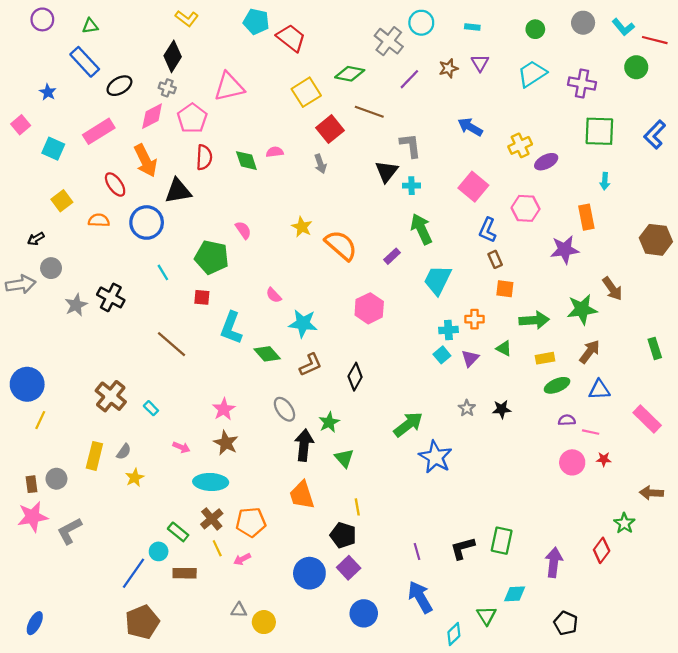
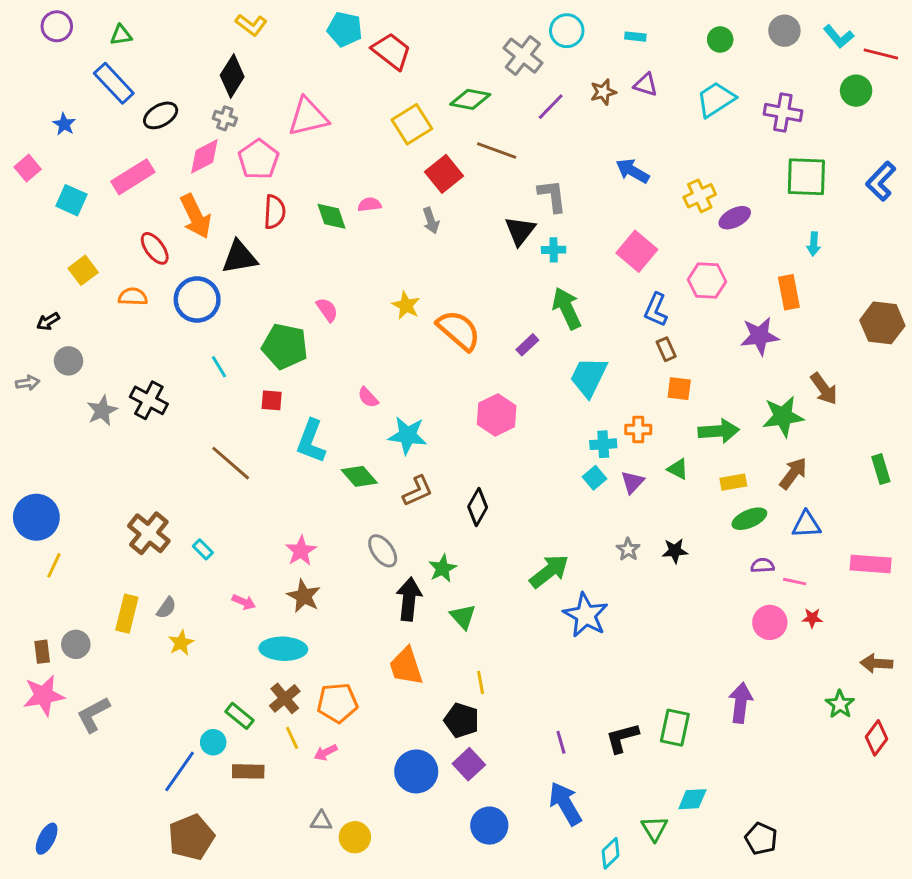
purple triangle: (480, 63) -> (646, 85), turned -42
gray arrow: (21, 284) -> (28, 383), size x0.6
pink rectangle: (647, 419) -> (871, 564), turned -40
red diamond: (602, 550) -> (876, 738), moved
purple arrow: (554, 562) -> (741, 703), moved

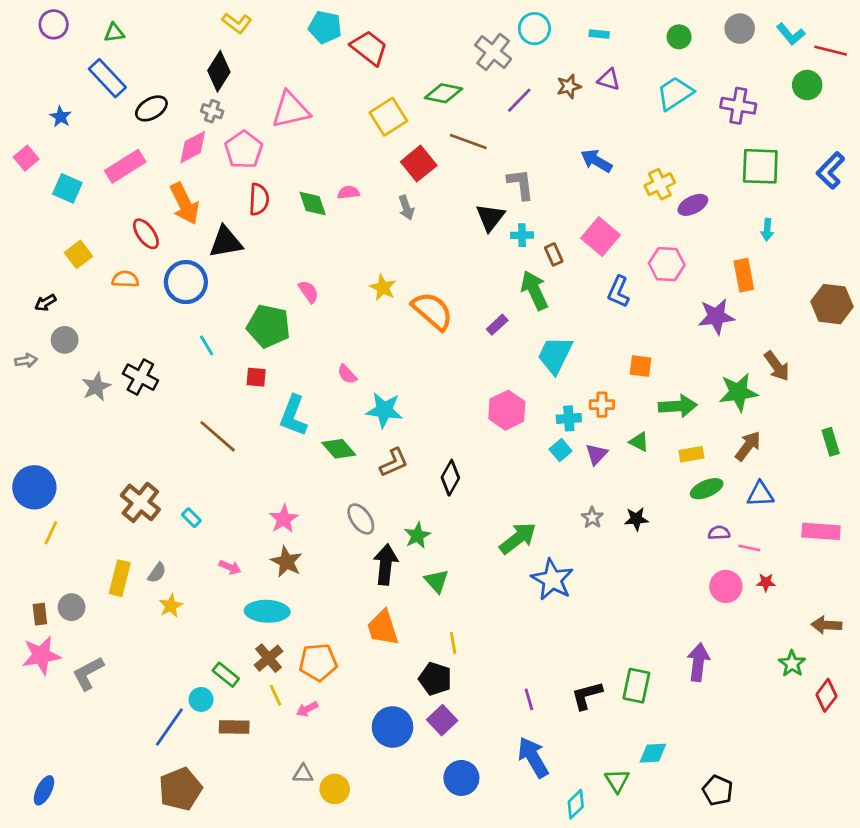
brown rectangle: (666, 349) -> (554, 254), moved
pink hexagon: (497, 415) -> (507, 410), moved

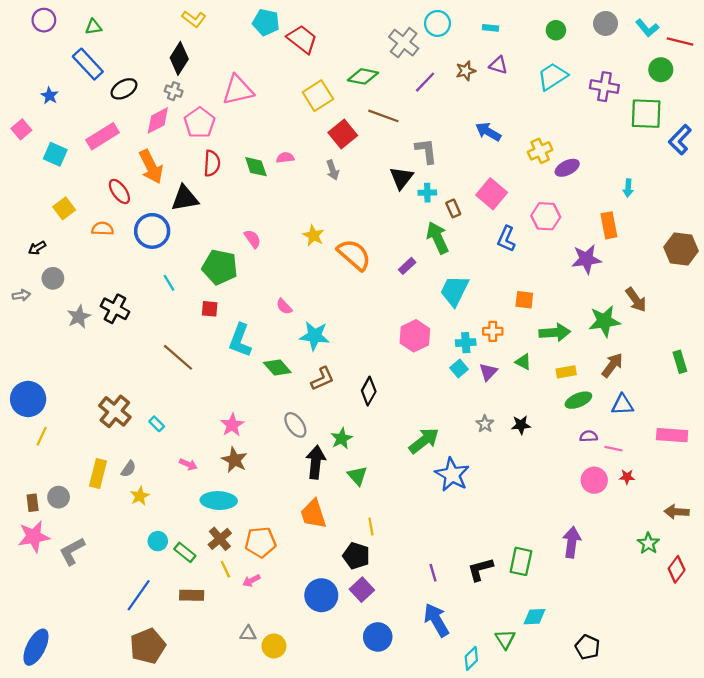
green square: (760, 166) -> (646, 114), moved
cyan circle: (201, 699) -> (158, 541), moved
blue ellipse: (44, 790) -> (36, 647), size x1.5

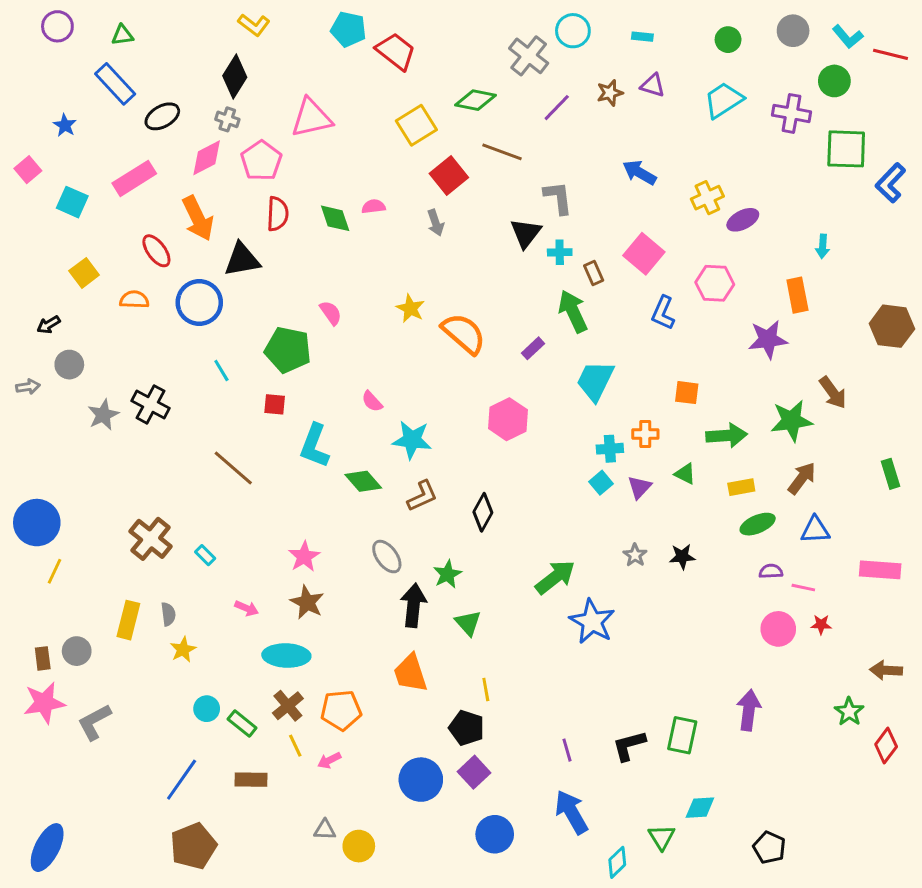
green circle: (661, 70) -> (834, 81), moved
pink hexagon: (415, 336) -> (508, 419), moved
gray semicircle: (128, 469) -> (168, 614), turned -42

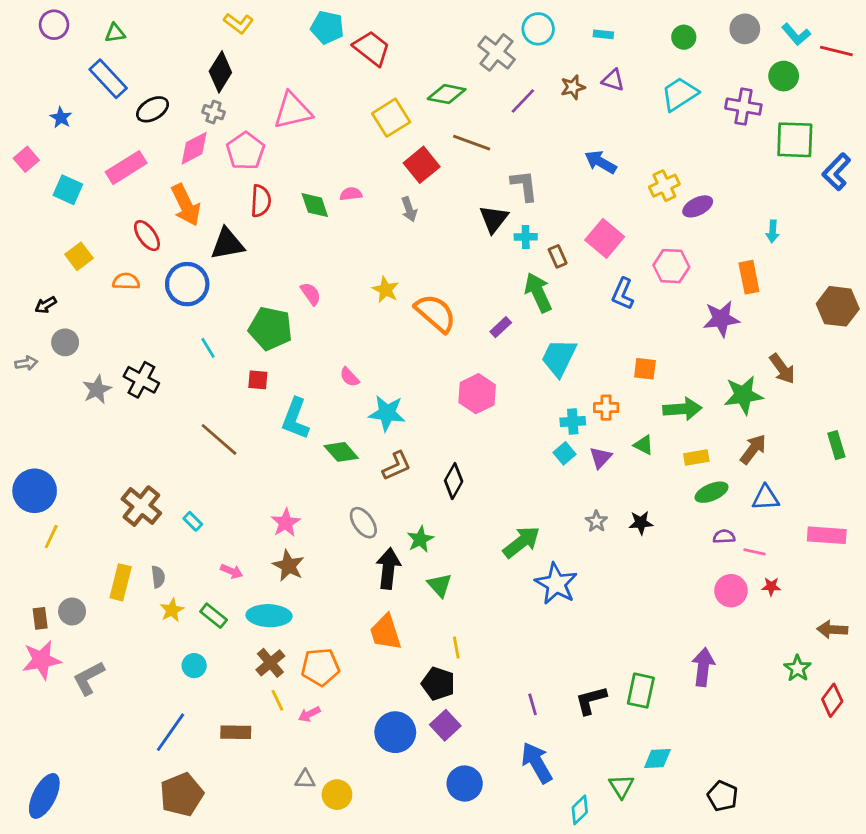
green rectangle: (242, 723) -> (214, 616), moved

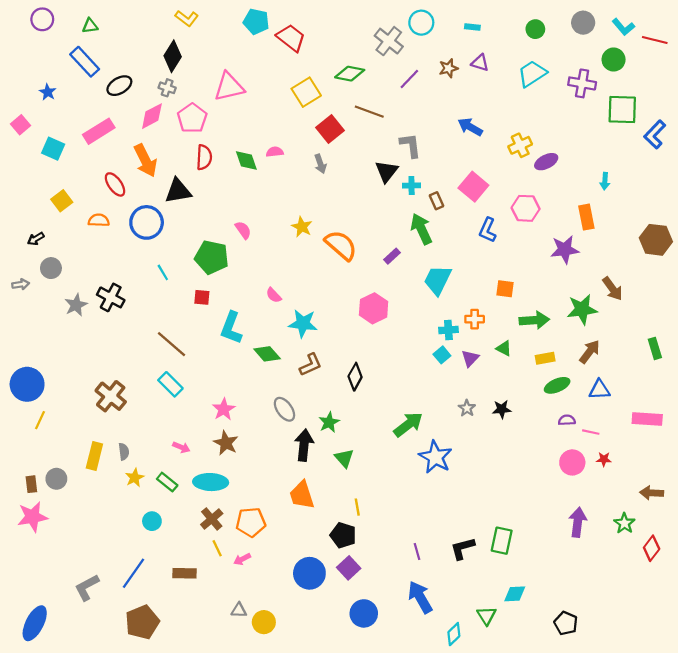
cyan rectangle: (193, 521) -> (170, 384), moved, size x1.6
purple arrow: (703, 667) -> (578, 522), moved
gray L-shape: (89, 678) -> (87, 587), moved

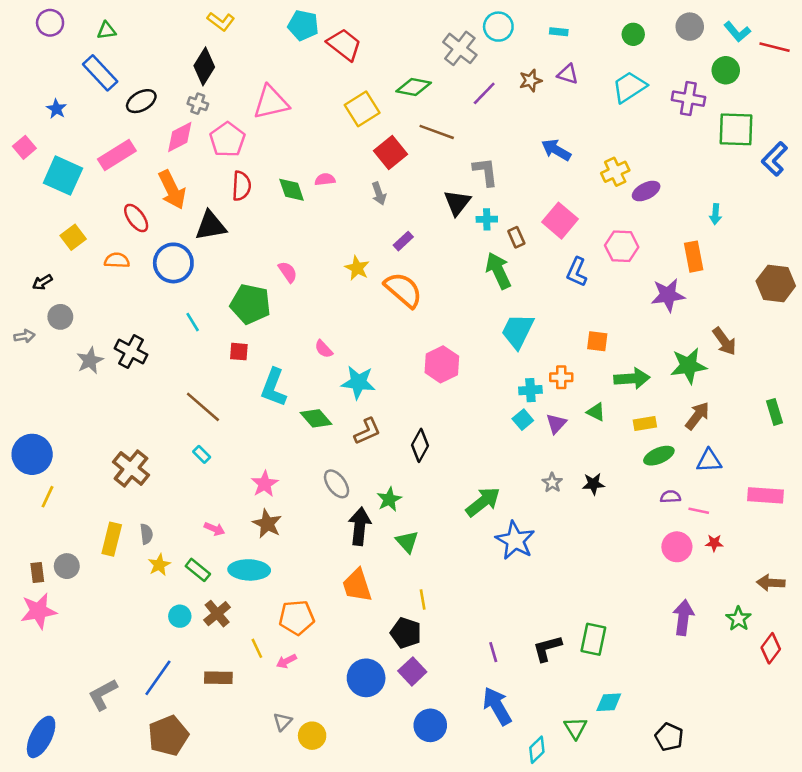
cyan square: (53, 149) -> (63, 176), size x1.4
purple rectangle: (392, 256) -> (403, 241), moved
cyan rectangle: (170, 384) -> (202, 454), size x0.6
brown cross: (212, 519) -> (217, 614), moved
gray triangle: (239, 610) -> (283, 722), turned -49

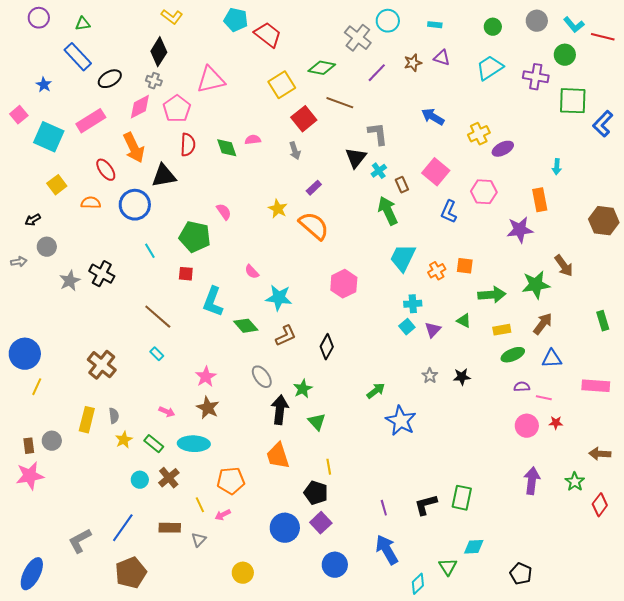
cyan cross: (487, 219) -> (379, 171), turned -35
orange cross: (561, 377) -> (437, 271), moved, turned -30
green arrow: (483, 502) -> (376, 391), size x0.7
gray triangle: (283, 722) -> (199, 540), moved

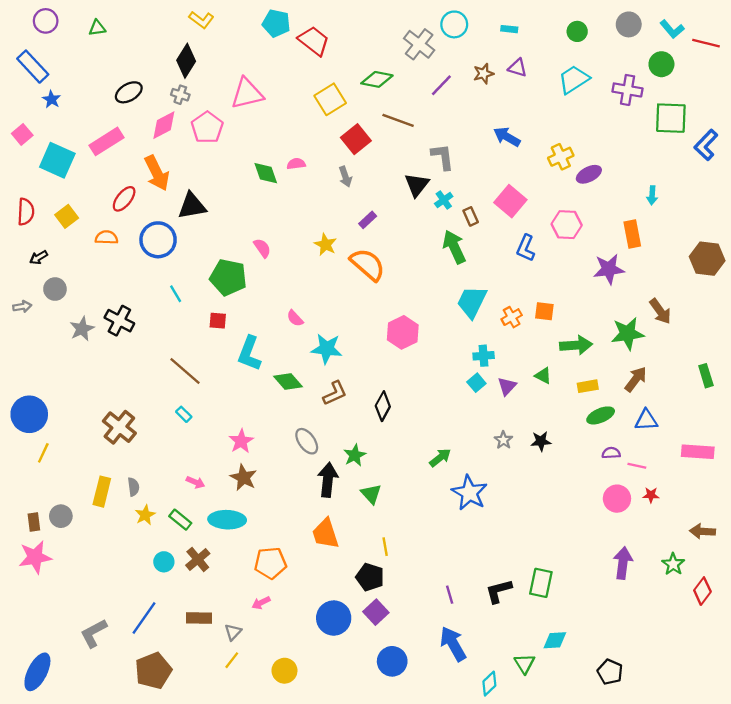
blue rectangle: (78, 57) -> (33, 67), moved
red semicircle: (188, 145) -> (26, 212), moved
red ellipse: (106, 170) -> (124, 199), turned 75
yellow line: (200, 505) -> (232, 660), moved, turned 63

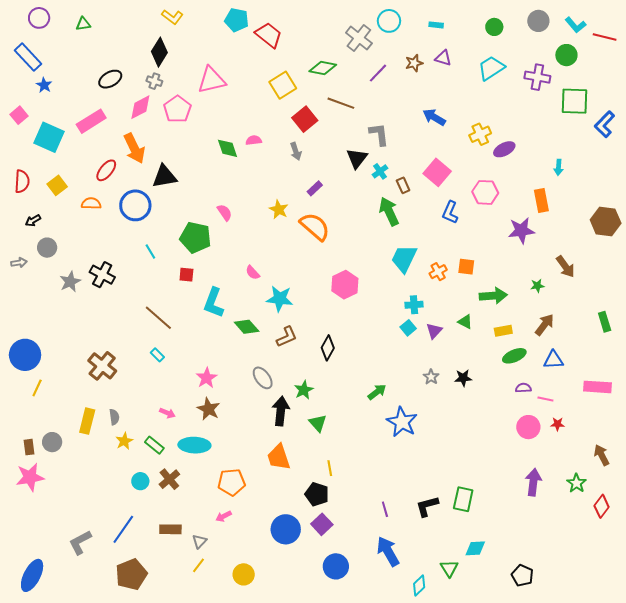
green star: (628, 334) -> (537, 286), size x0.5
brown arrow: (702, 531) -> (602, 455), turned 60

